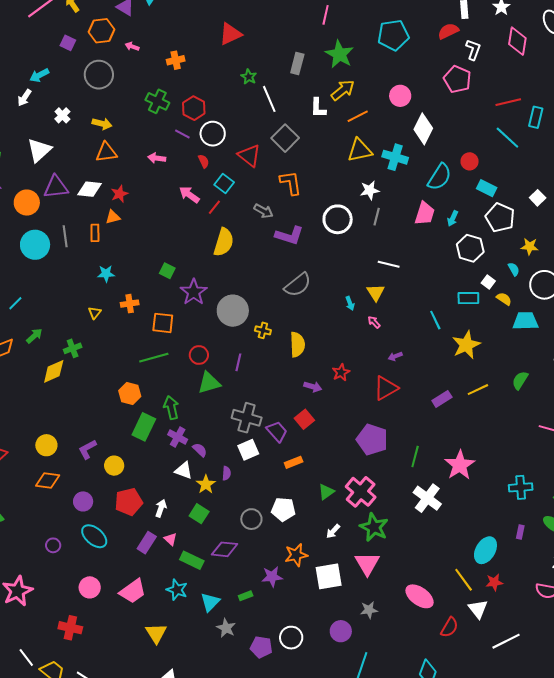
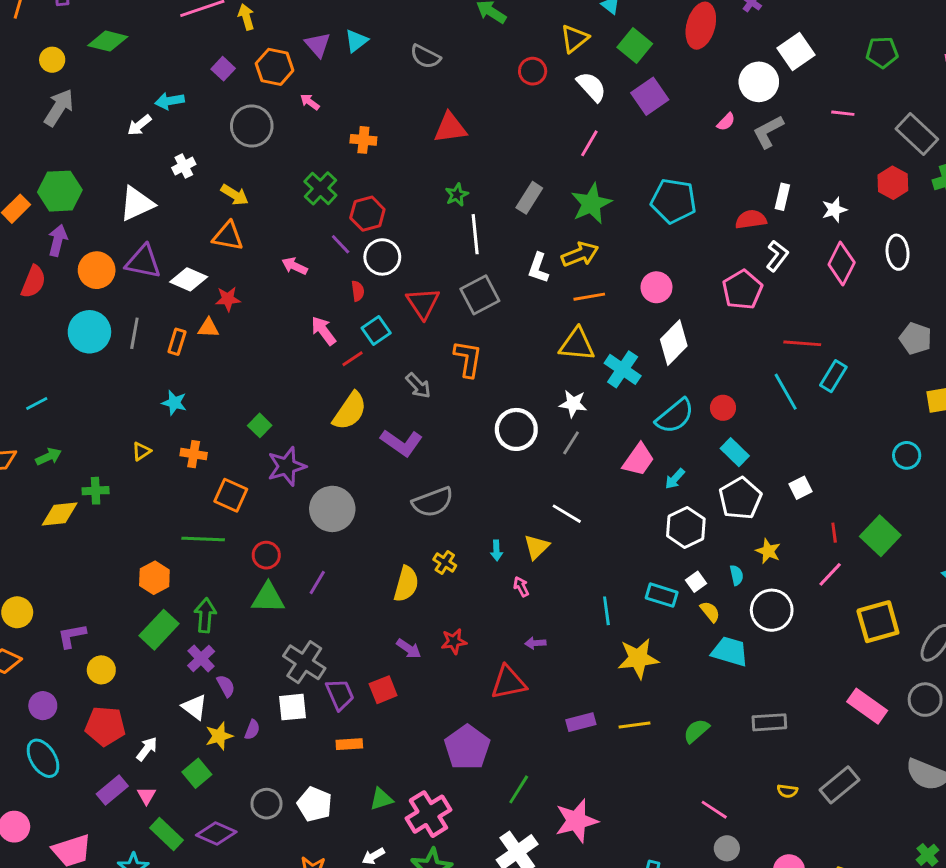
purple L-shape: (289, 235) -> (402, 443), moved
yellow cross: (263, 330) -> (445, 562), moved

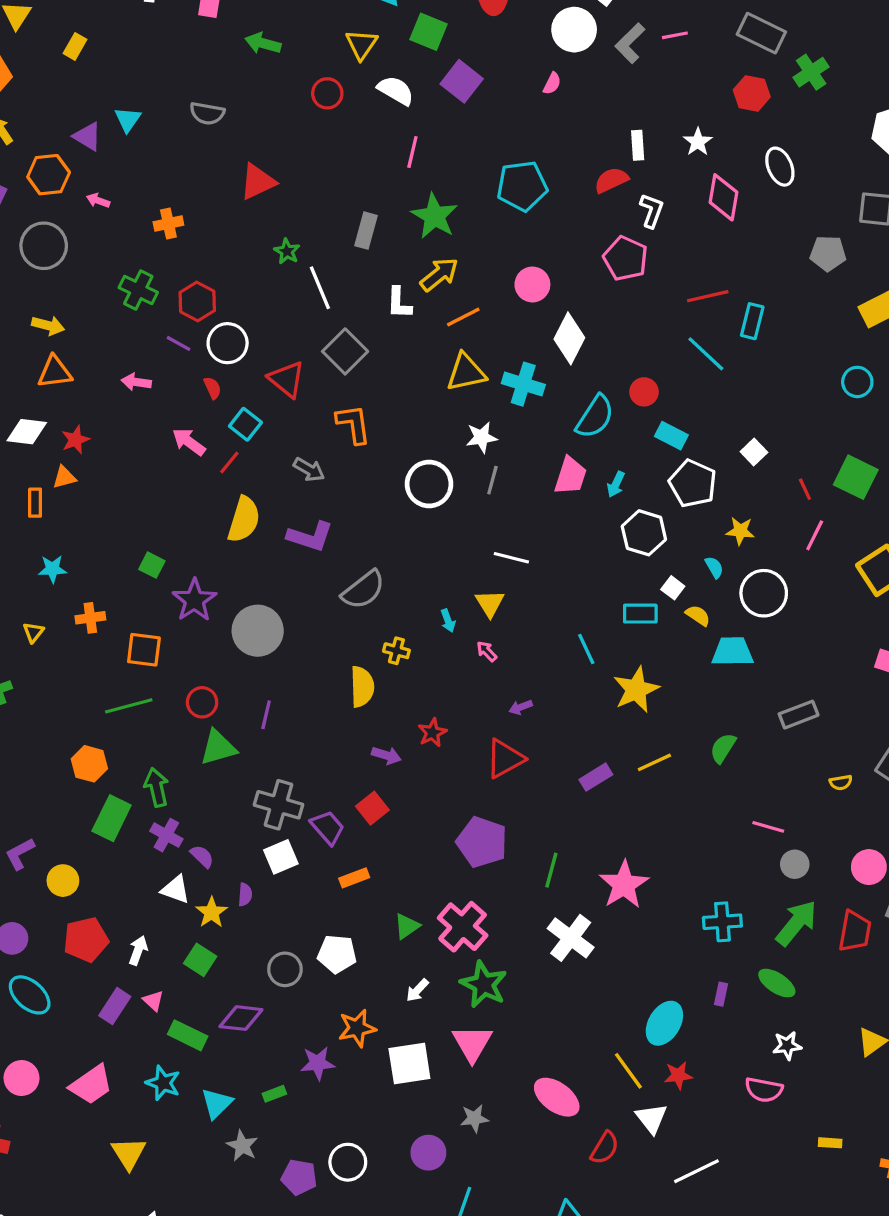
gray L-shape: (768, 132) -> (630, 43), moved

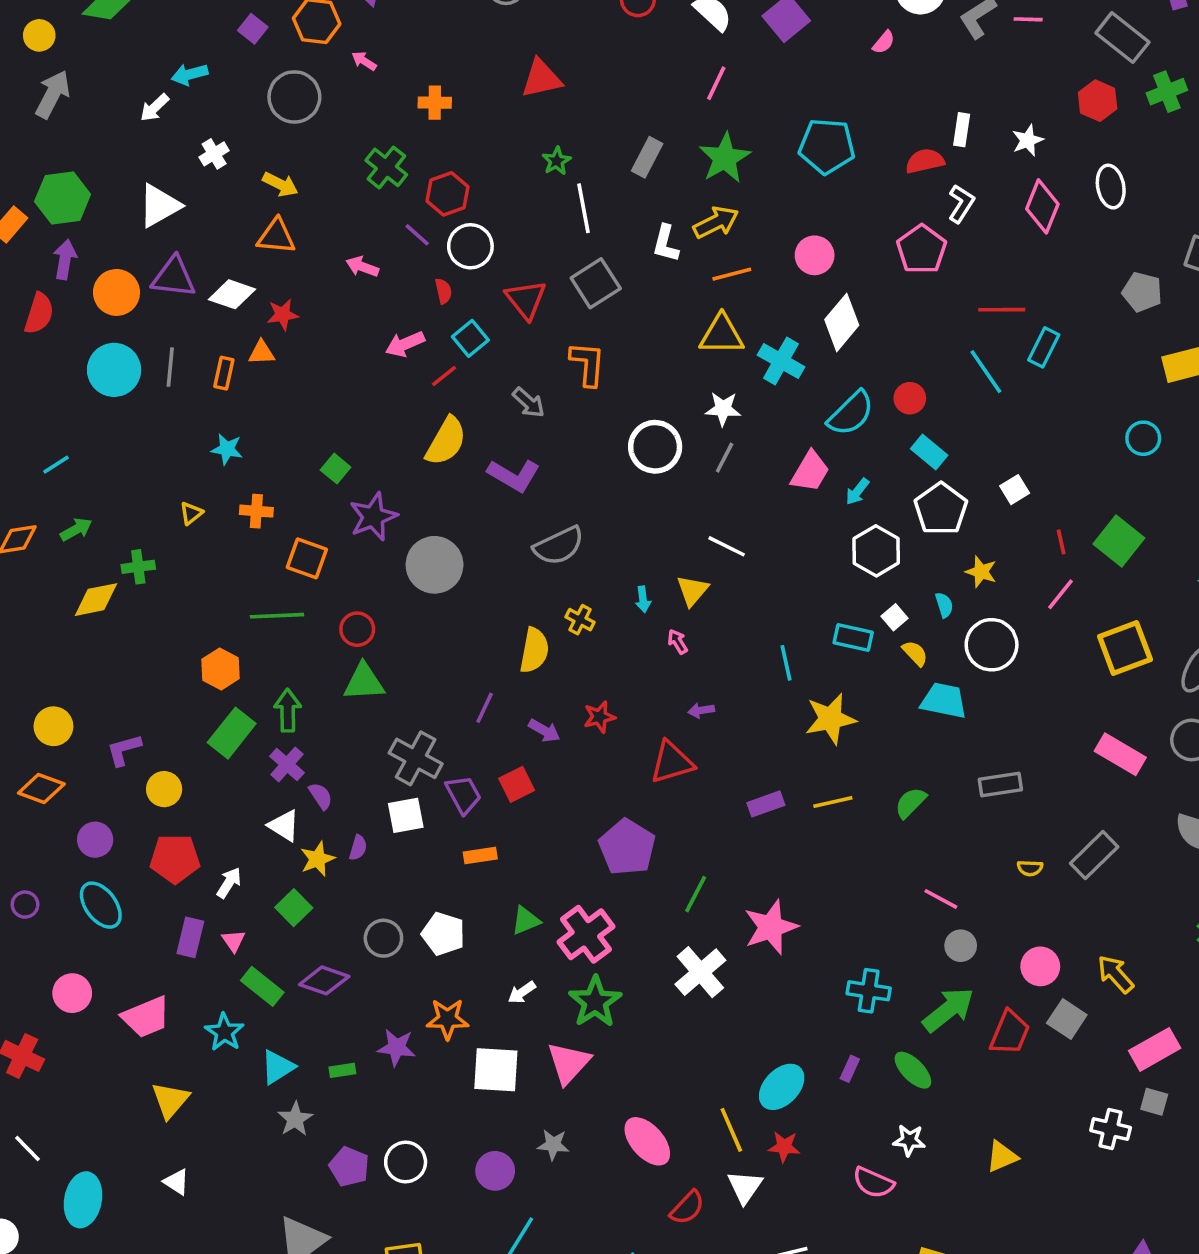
pink arrow: (189, 442) -> (405, 344), turned -72
purple line: (266, 715) -> (485, 708), moved
purple rectangle: (115, 1006) -> (190, 937), turned -32

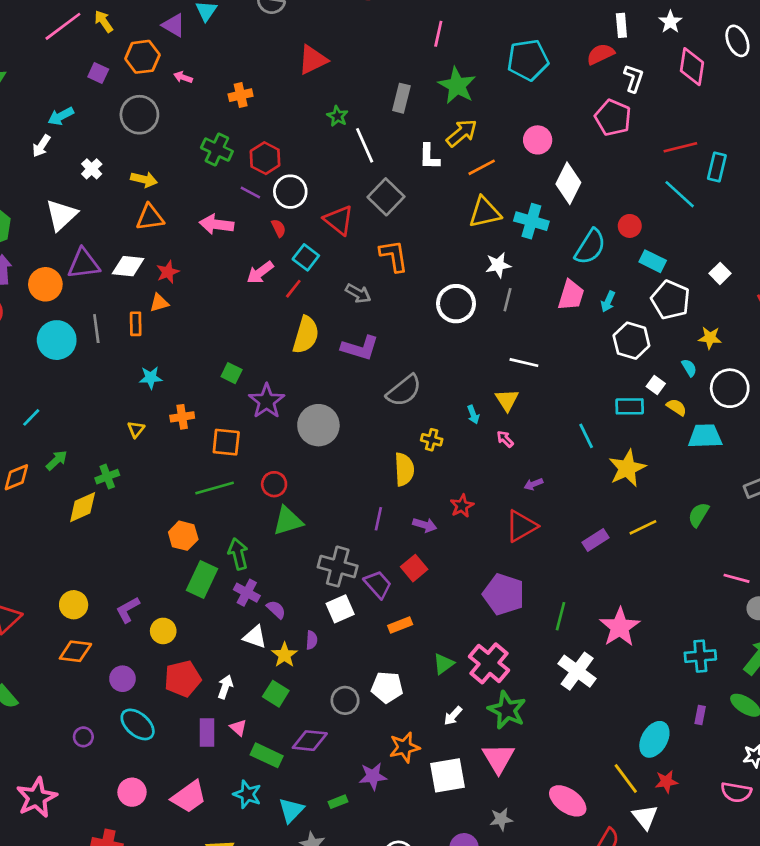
pink arrow: (362, 267) -> (217, 224), size x1.4

